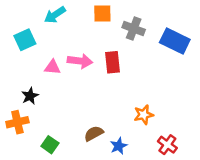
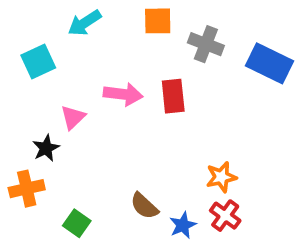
pink triangle: (52, 67) -> (73, 117), moved, turned -49
brown semicircle: (94, 133) -> (144, 206), turned -108
red cross: (167, 145) -> (225, 216), moved

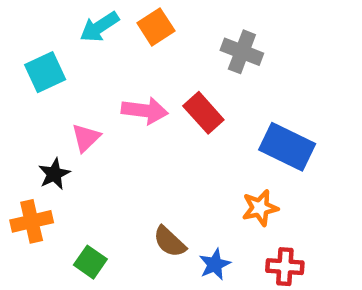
orange square: (158, 21) -> (156, 27), moved, turned -32
blue rectangle: (269, 63) -> (287, 147), moved
red rectangle: (173, 96) -> (203, 113), turned -36
red cross: (225, 216) -> (285, 267), moved, turned -32

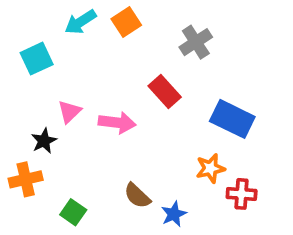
gray cross: (242, 52) -> (196, 42), turned 36
pink arrow: (145, 111) -> (117, 123), moved
red cross: (285, 267) -> (242, 194), moved

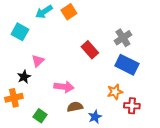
gray cross: (196, 42) -> (123, 38), moved
cyan square: (37, 59) -> (20, 32), turned -36
pink arrow: (117, 123) -> (64, 87), moved
brown semicircle: (137, 196) -> (75, 107), turned 126

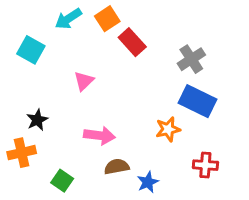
red rectangle: (90, 50) -> (132, 42), moved
pink triangle: (38, 61) -> (84, 81), moved
orange star: (115, 92) -> (168, 129), moved

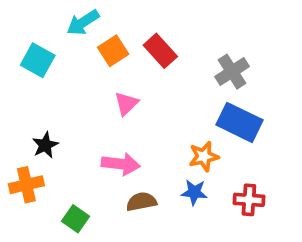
orange square: (107, 19) -> (113, 51), moved
pink triangle: (84, 81) -> (126, 104), moved
blue star: (148, 182) -> (194, 192), moved, turned 30

